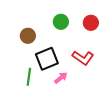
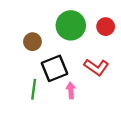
green circle: (61, 22) -> (71, 25), size x1.6
pink arrow: (61, 78) -> (71, 90), turned -56

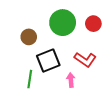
pink arrow: (71, 90) -> (71, 80), moved

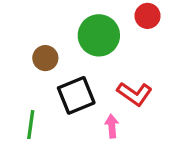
red circle: (93, 24) -> (148, 16), moved
green line: (30, 79) -> (31, 125), moved

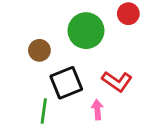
green line: (31, 125) -> (44, 111), moved

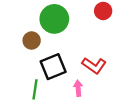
green circle: (86, 31) -> (54, 19), moved

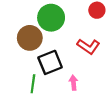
brown circle: (32, 40) -> (30, 38), size x1.5
red L-shape: (94, 65) -> (88, 46), moved

